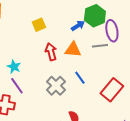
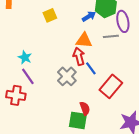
red arrow: (51, 52) -> (79, 56), moved
red rectangle: (112, 90) -> (111, 86), moved

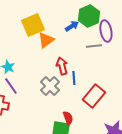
yellow square: (50, 15) -> (33, 25), size x1.6
orange triangle: (84, 40) -> (46, 40), moved, turned -42
blue line: (91, 68) -> (74, 78), turned 32

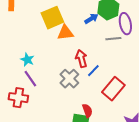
orange triangle: (46, 40) -> (65, 33), turned 30
blue line: (74, 78) -> (93, 71), turned 48

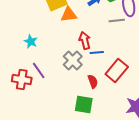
blue line: (93, 71) -> (97, 52), turned 40
purple line: (30, 79) -> (39, 70), moved
red semicircle: (87, 111) -> (93, 81), moved

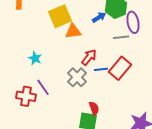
red arrow: (85, 40) -> (89, 57), turned 54
red rectangle: (117, 70) -> (120, 68), moved
red semicircle: (93, 81) -> (94, 108), moved

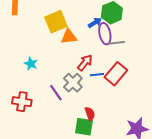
purple ellipse: (133, 22) -> (105, 34), moved
purple line: (43, 87) -> (56, 93), moved

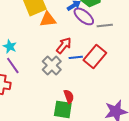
purple ellipse: (105, 34) -> (84, 16), turned -40
gray line: (117, 43) -> (105, 25), moved
purple line: (56, 93) -> (13, 65), moved

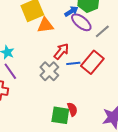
gray line: (105, 25) -> (102, 31), turned -35
red semicircle: (69, 96) -> (72, 109), moved

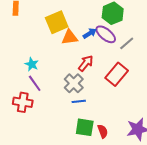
blue arrow: (71, 11) -> (90, 33), moved
blue line: (73, 63) -> (79, 101), moved
red semicircle: (72, 109) -> (103, 131), moved

